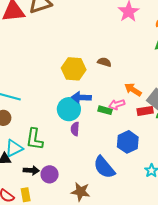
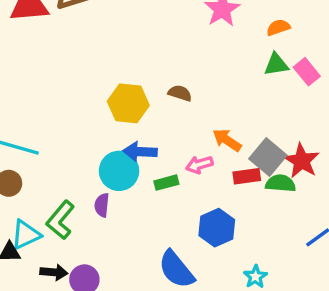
green rectangle: (105, 110) -> (166, 183), moved, turned -32
purple semicircle: (75, 129) -> (102, 205), moved
green L-shape: (35, 139) -> (60, 220), turned 30

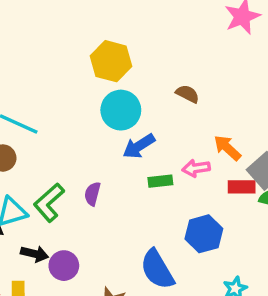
yellow hexagon: (128, 103) -> (111, 61), moved
blue arrow: (140, 152) -> (139, 146), turned -44
cyan circle: (119, 171) -> (121, 110), moved

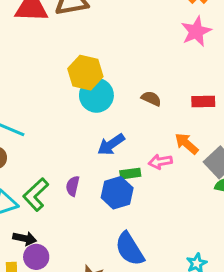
cyan circle: (121, 110) -> (96, 95), moved
red rectangle: (242, 187) -> (203, 102), moved
blue hexagon: (204, 234) -> (117, 193), moved
purple circle: (64, 266) -> (36, 257), moved

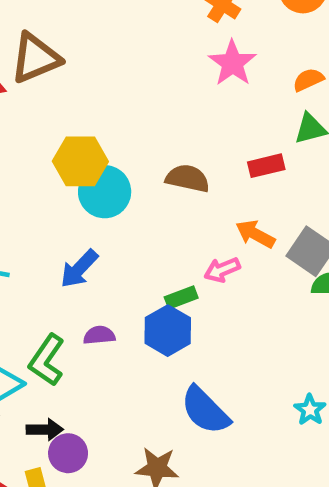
brown semicircle: (151, 99) -> (188, 178), size x1.4
blue arrow: (111, 144) -> (79, 269), moved
purple semicircle: (73, 186) -> (99, 335), turned 84

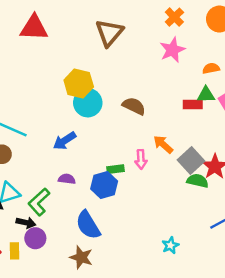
brown triangle: (35, 58) -> (109, 33), moved, turned -40
red rectangle: (266, 166) -> (193, 104), moved
pink arrow: (222, 270) -> (141, 159), turned -84
green L-shape: (47, 360) -> (39, 202), moved
blue semicircle: (205, 410) -> (88, 225), moved

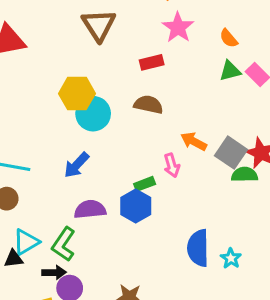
orange semicircle: (211, 68) -> (229, 38), turned -105
red rectangle: (193, 104) -> (152, 62), moved
purple semicircle: (67, 179) -> (90, 209), size x1.5
blue semicircle: (88, 225) -> (198, 248), moved, turned 44

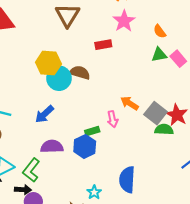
brown semicircle: (148, 105) -> (80, 73), moved
cyan star: (231, 258) -> (94, 192), moved

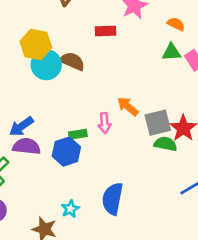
orange semicircle: (160, 31) -> (176, 24), turned 144
gray square: (156, 113) -> (158, 123), turned 30
blue arrow: (44, 114) -> (21, 127), moved

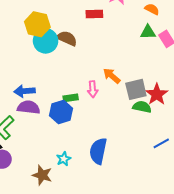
blue arrow: (21, 127) -> (25, 91), turned 30

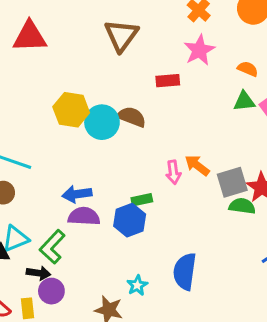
yellow hexagon: (37, 24) -> (71, 110), moved
pink arrow: (93, 89) -> (173, 172), moved

